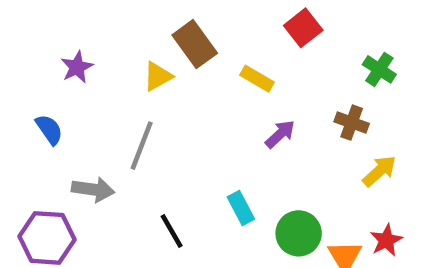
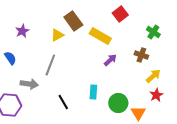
yellow rectangle: (257, 79) -> (100, 36), size x1.5
cyan rectangle: (241, 208) -> (93, 92), turned 32
red star: (386, 240) -> (156, 95), moved

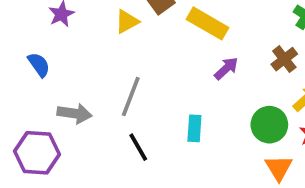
brown cross: (141, 55) -> (284, 59), turned 32
gray line: (50, 65) -> (131, 97), moved
green circle: (118, 103) -> (269, 125), moved

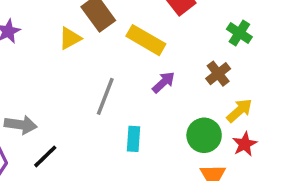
gray line: (131, 97) -> (105, 96), moved
black line: (138, 147) -> (45, 156), moved, turned 76

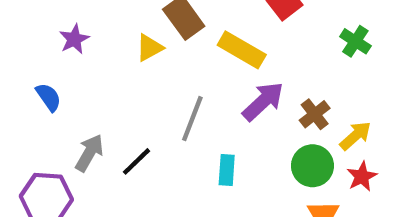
brown cross: (218, 74) -> (315, 114), moved
purple arrow: (164, 82) -> (263, 101), size x1.5
gray arrow: (21, 125) -> (89, 153), turned -68
black line: (45, 156) -> (137, 161), moved

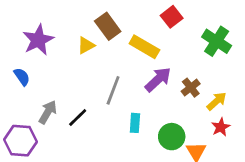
purple star: (74, 39) -> (38, 40), size x1.6
green cross: (355, 41) -> (217, 41), size x1.5
green circle: (312, 166) -> (172, 137), moved

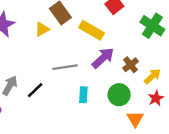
gray line: (113, 90) -> (65, 67), turned 60
green circle: (172, 137) -> (119, 95), moved

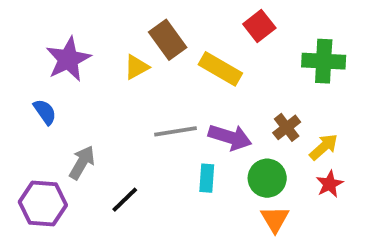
green cross: (152, 26) -> (324, 61), turned -30
purple arrow: (103, 58) -> (230, 137), moved, turned 60
black line: (35, 90) -> (125, 200), moved
orange triangle: (135, 119) -> (275, 219), moved

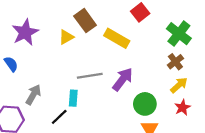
green cross: (324, 61) -> (179, 34), turned 35
brown cross: (287, 127) -> (175, 62), moved
purple arrow: (230, 137) -> (123, 79), turned -70
cyan rectangle: (207, 178) -> (73, 98), moved

